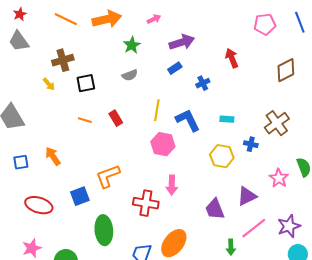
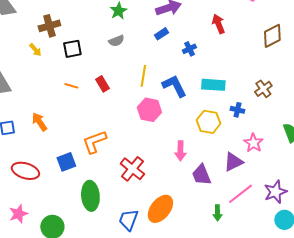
cyan rectangle: (227, 119) -> (213, 85), size x1.6
brown cross: (277, 123) -> (263, 89), size x0.7
pink star: (279, 178) -> (253, 143), moved
pink arrow: (172, 185) -> (180, 151), moved
red cross: (146, 203) -> (132, 169), turned 30

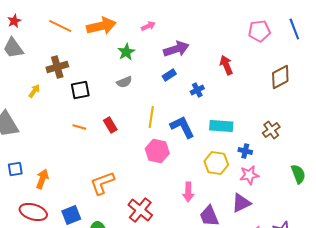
yellow arrow: (35, 50) -> (34, 91), moved, turned -104
orange arrow: (39, 122) -> (42, 179), moved, turned 54
pink star: (253, 143) -> (249, 175), moved, turned 30
blue square: (66, 162) -> (71, 215), moved

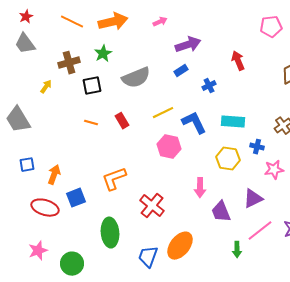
green star: (126, 52) -> (103, 54), moved
gray semicircle: (124, 82) -> (136, 78), size x1.8
yellow line: (151, 117) -> (163, 113), turned 55
pink star: (249, 175) -> (274, 170), moved
blue square: (71, 215) -> (76, 198), moved

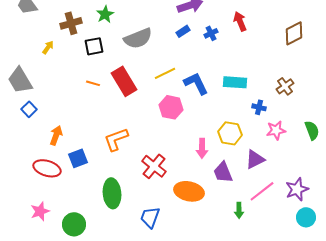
blue cross: (209, 86) -> (211, 33), moved
red rectangle: (122, 121) -> (124, 81), size x1.8
yellow hexagon: (228, 159) -> (230, 133), moved
blue square: (27, 165) -> (29, 109), moved, turned -35
orange ellipse: (180, 246) -> (189, 191), moved, turned 64

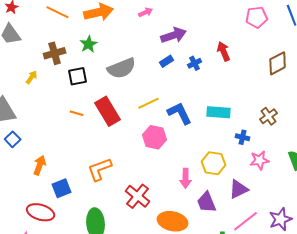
red ellipse: (47, 168) -> (41, 212), moved

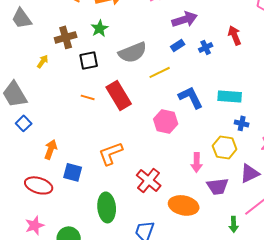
yellow line: (149, 103) -> (160, 72), moved
blue cross: (243, 137) -> (242, 123), moved
blue square: (62, 188) -> (73, 172), turned 36
purple trapezoid: (207, 202) -> (218, 186), turned -75
red ellipse: (41, 212) -> (39, 185), moved

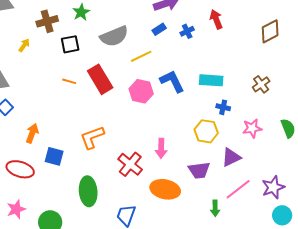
pink hexagon: (166, 121) -> (141, 91), moved
pink arrow: (197, 162) -> (161, 148), moved

